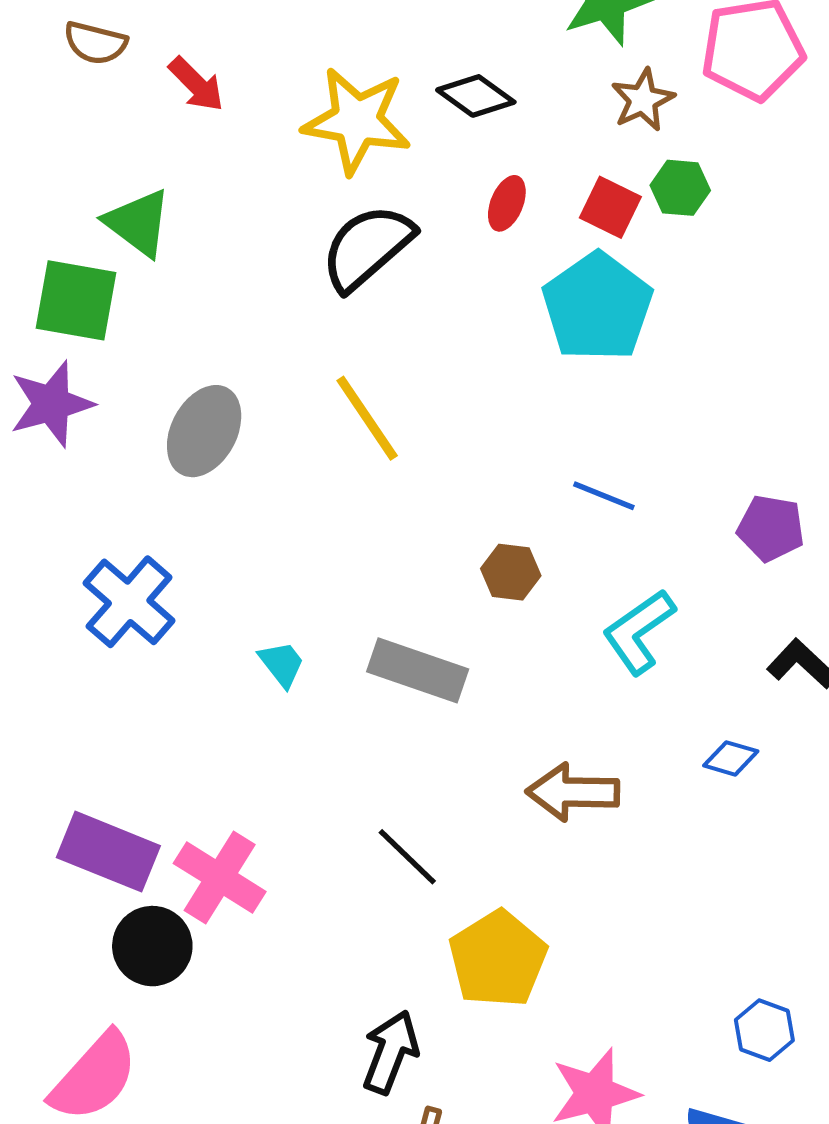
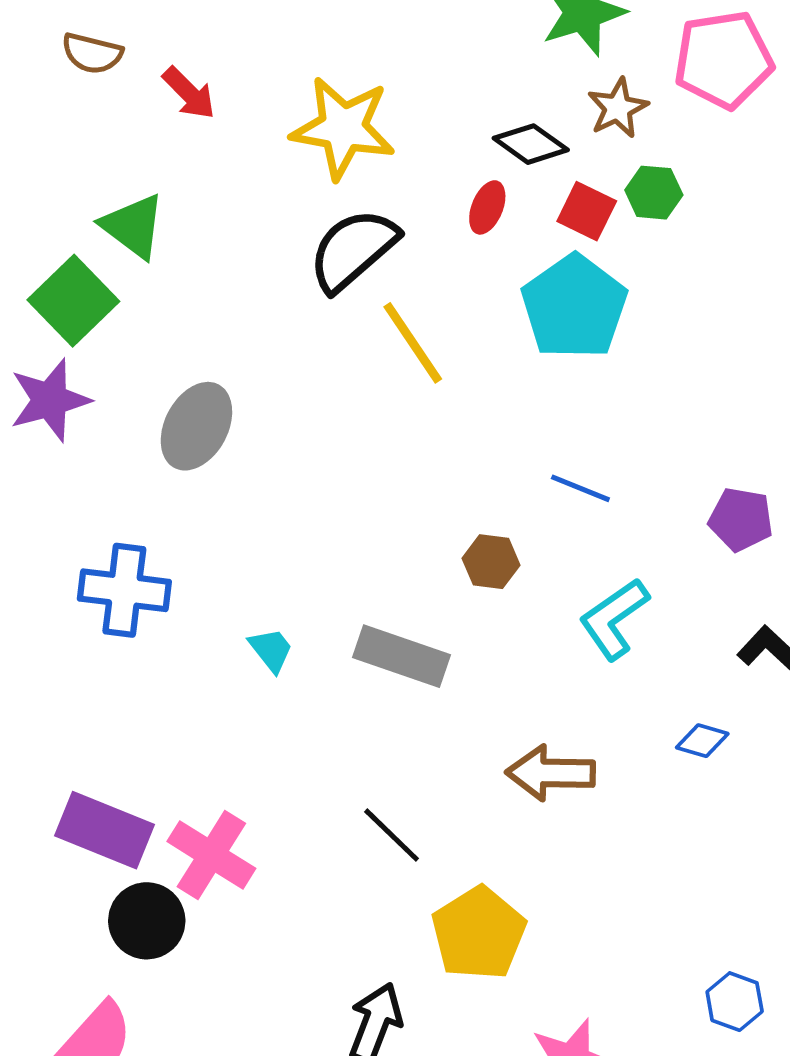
black diamond: (476, 96) -> (531, 144), moved
green square: (76, 300) -> (73, 301), turned 36
yellow line: (367, 418) -> (413, 343), moved
blue cross: (129, 602) -> (124, 590), turned -34

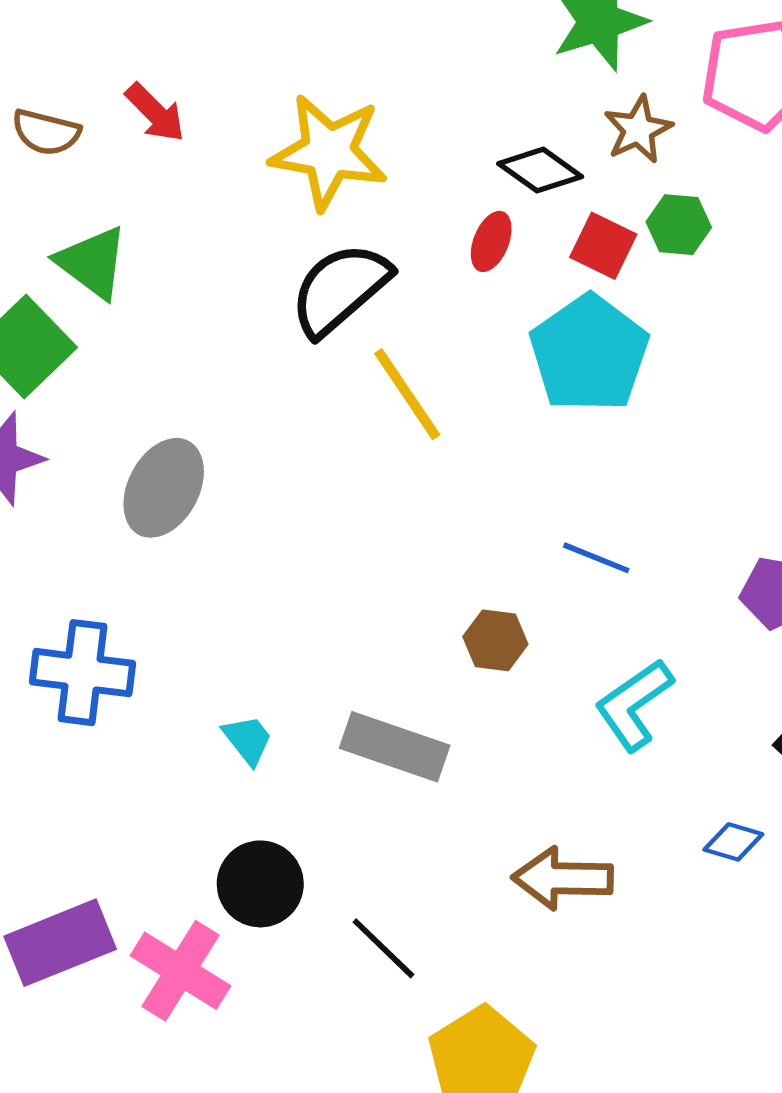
brown semicircle: (92, 53) -> (46, 132), moved
purple rectangle: (104, 830) -> (60, 943), turned -44
black circle: (147, 921) -> (260, 884), moved

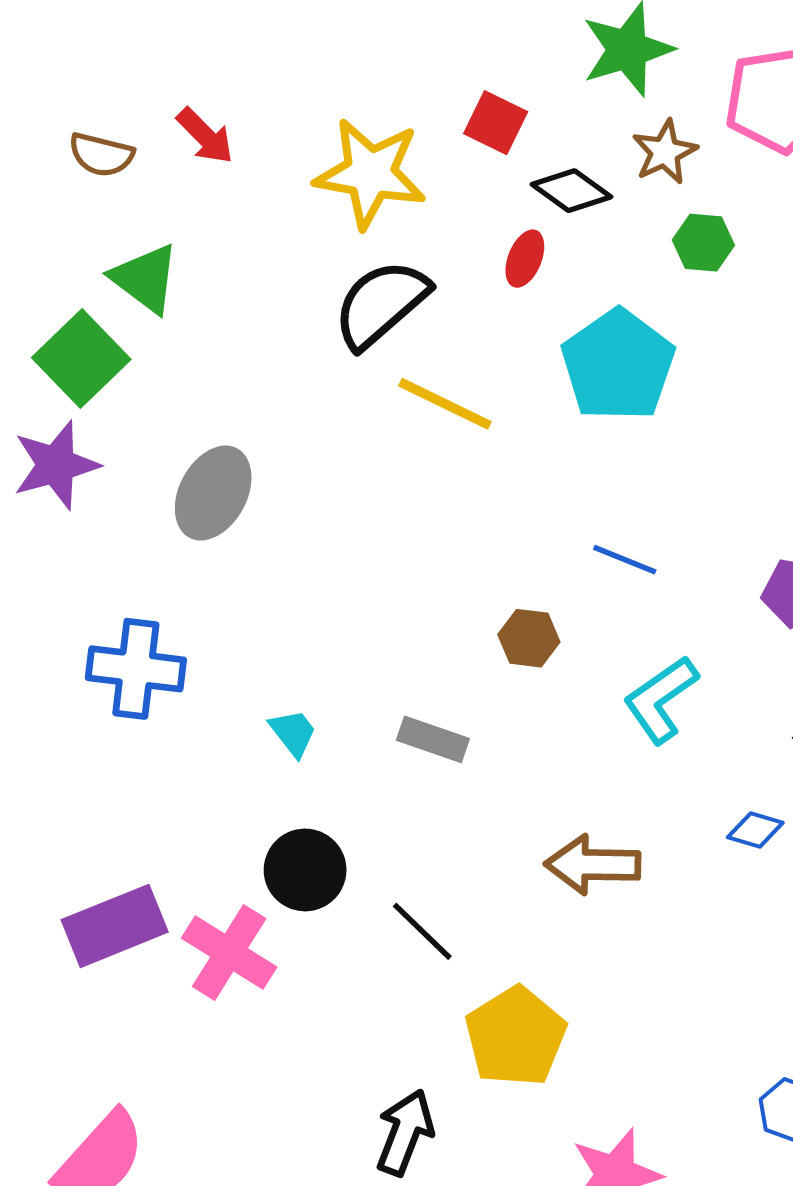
red square: (603, 246) -> (496, 123), moved
yellow line: (407, 394) -> (445, 404), turned -30
gray rectangle: (395, 747) -> (433, 739), size x0.7

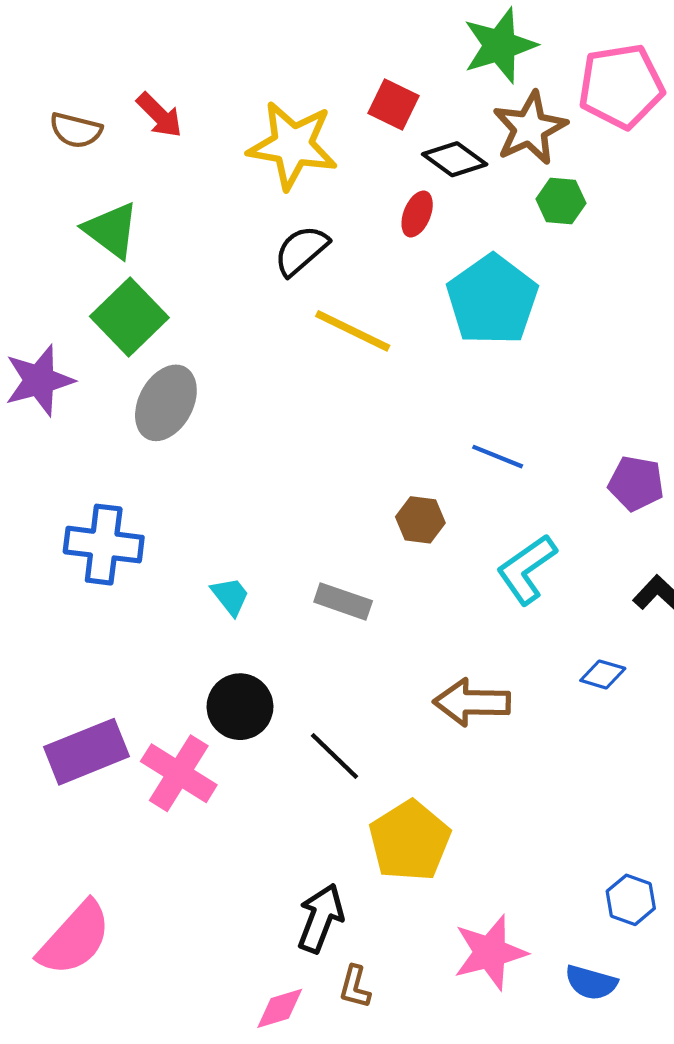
brown star: (665, 152) -> (530, 128), size x1.4
black semicircle: (381, 304) -> (301, 250), size x0.7
green square: (81, 358) -> (129, 317), moved

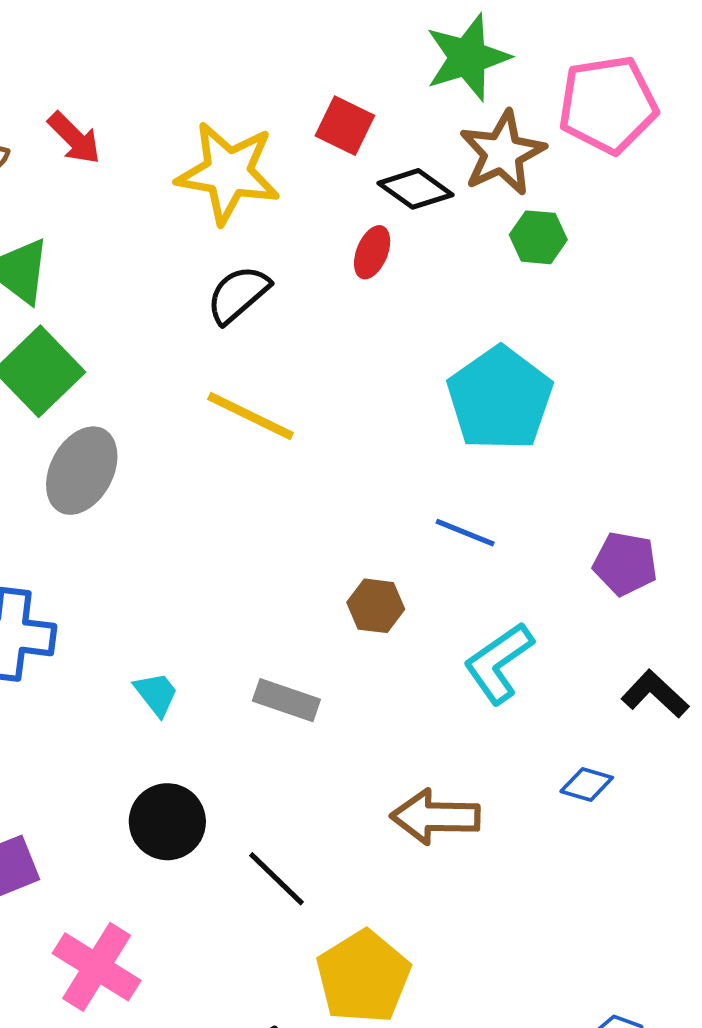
cyan pentagon: (492, 300) -> (500, 399), moved
yellow line: (353, 331) -> (250, 416), moved
pink cross: (179, 773) -> (97, 967), moved

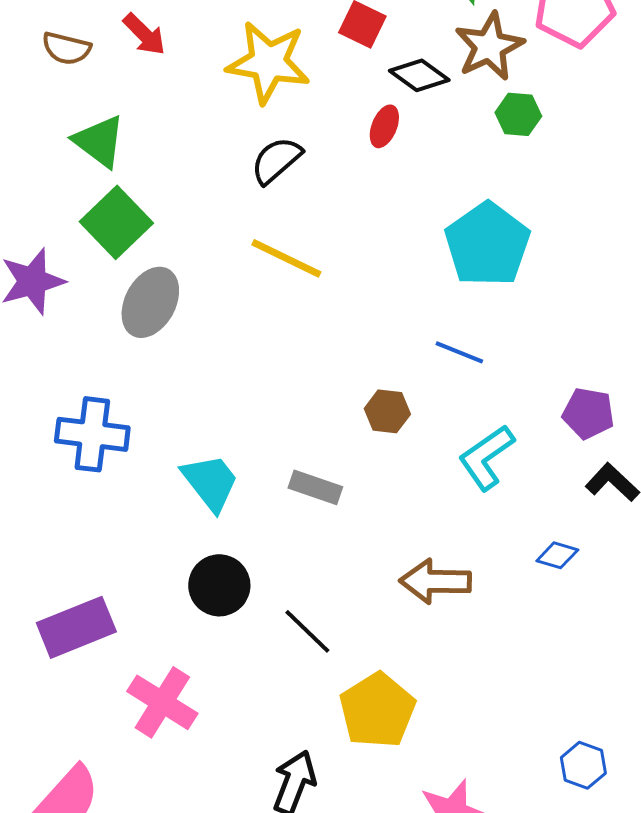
purple pentagon: (625, 564) -> (588, 413), moved
cyan trapezoid: (156, 694) -> (210, 482), size x1.6

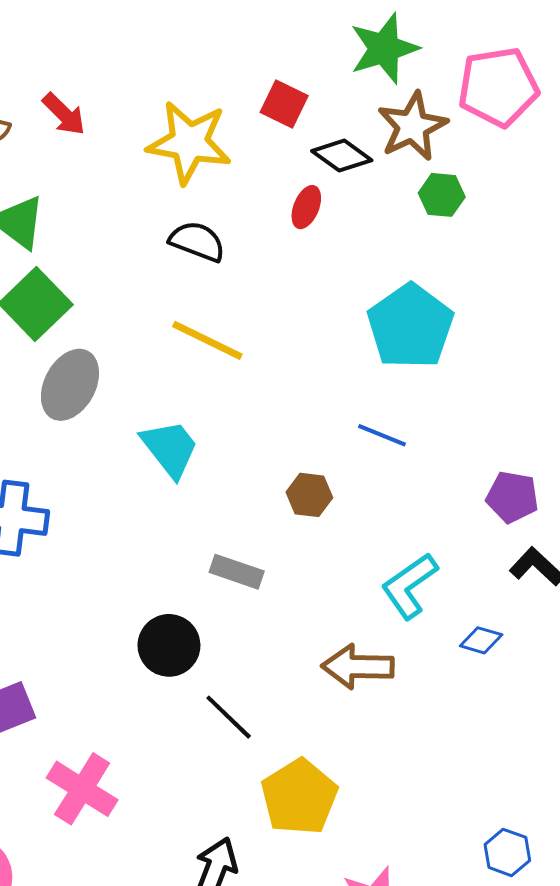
black semicircle: (276, 160) -> (197, 241), turned 62
cyan L-shape: (486, 457) -> (409, 586), moved
cyan trapezoid: (210, 482) -> (170, 448), moved
black circle: (219, 585) -> (169, 645), moved

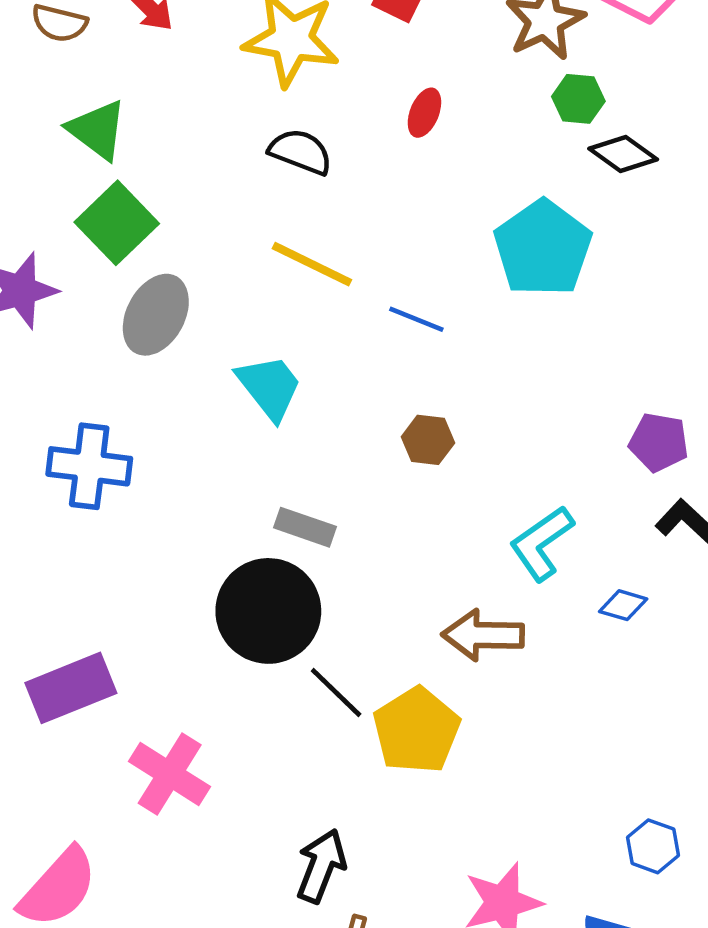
black diamond: (342, 156) -> (623, 154), moved
blue line: (382, 435) -> (416, 319), moved
gray rectangle: (237, 572) -> (305, 527), moved
black circle: (169, 645) -> (268, 611), size x1.5
yellow pentagon: (299, 797) -> (416, 730), moved

